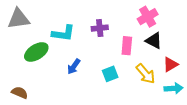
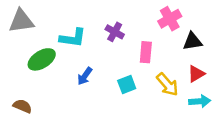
purple cross: (100, 28) -> (115, 32), turned 35
black triangle: (154, 41) -> (192, 41), moved, turned -36

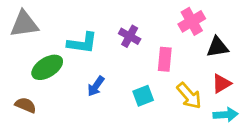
brown semicircle: (23, 106) -> (26, 105), moved

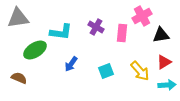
pink rectangle: (165, 59) -> (122, 33), moved

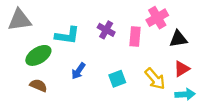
brown semicircle: (19, 78) -> (38, 85), moved

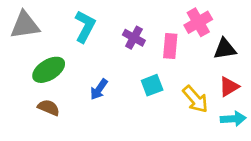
cyan L-shape: (67, 35) -> (85, 26), moved, turned -70
cyan square: (117, 79) -> (152, 85), moved

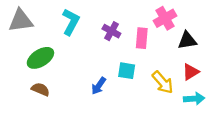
cyan square: (152, 85) -> (127, 71), turned 30
blue arrow: (99, 89) -> (99, 86), moved

